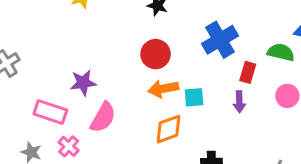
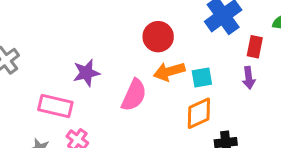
pink semicircle: (103, 117) -> (134, 95), moved
orange diamond: (169, 129) -> (199, 113), moved

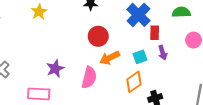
red rectangle: (255, 47) -> (155, 33), moved
cyan square: (202, 77) -> (140, 57), moved

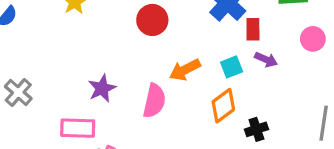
red circle: (98, 36) -> (152, 20), moved
purple arrow: (163, 53) -> (266, 60), turned -48

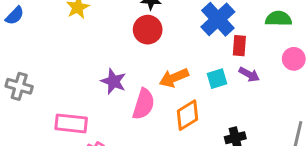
purple star: (102, 88) -> (114, 81), moved, turned -30
gray cross: (18, 93) -> (19, 86), turned -30
orange diamond: (223, 106) -> (187, 115), moved

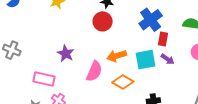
cyan square: (217, 79) -> (146, 60), size x1.5
purple star: (114, 81) -> (66, 53), moved
orange diamond: (187, 115) -> (123, 82), turned 55

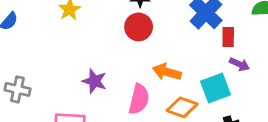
orange arrow: (117, 56) -> (167, 72), turned 42
cyan square: (146, 60) -> (215, 88), moved

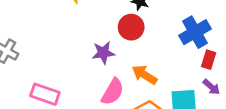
purple star: (94, 81) -> (103, 53), moved, turned 30

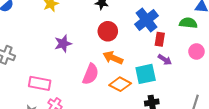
red circle: (131, 27) -> (108, 31), moved
purple star: (103, 53) -> (63, 44), moved

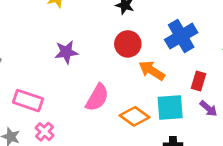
red rectangle: (160, 39) -> (198, 81), moved
orange arrow: (113, 58) -> (152, 71), moved
purple arrow: (165, 60) -> (208, 108), moved

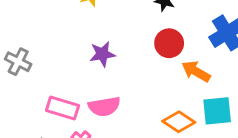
pink semicircle: (97, 98) -> (104, 106), moved, turned 52

